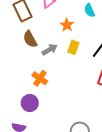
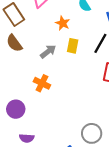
brown semicircle: (30, 39) -> (14, 43), moved
purple circle: (30, 103) -> (16, 109), moved

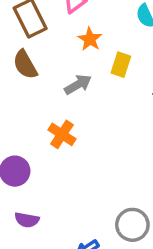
orange star: (63, 23) -> (90, 39), moved
yellow rectangle: (73, 46) -> (121, 65), moved

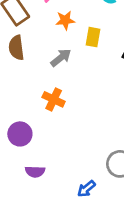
orange star: (90, 39) -> (65, 20), turned -30
brown semicircle: (25, 65) -> (16, 48), turned 30

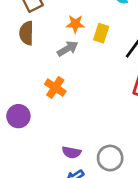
orange star: (65, 20) -> (75, 24), moved
purple semicircle: (35, 172) -> (72, 152), moved

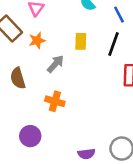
orange star: (75, 24) -> (37, 40), moved
brown semicircle: (26, 33) -> (18, 78), moved

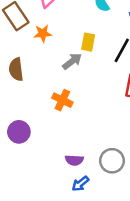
gray arrow: (56, 64) -> (72, 61), moved
orange cross: (55, 101) -> (62, 100), moved

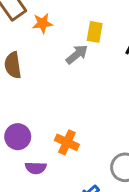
orange cross: (62, 100) -> (67, 142), moved
purple semicircle: (74, 160) -> (36, 168), moved

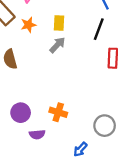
yellow rectangle: (95, 32) -> (59, 23), moved

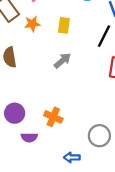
gray arrow: (57, 45) -> (62, 61), moved
blue arrow: (80, 149) -> (72, 157), turned 42

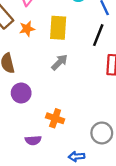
yellow rectangle: (64, 25) -> (58, 28), size x1.5
purple circle: (15, 113) -> (21, 93), moved

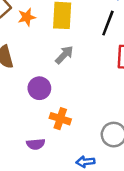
purple circle: (21, 93) -> (39, 88), moved

